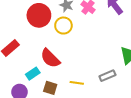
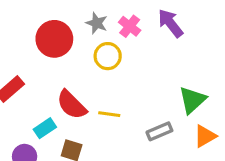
yellow circle: (63, 26) -> (108, 56), moved
yellow line: (77, 83) -> (109, 114), moved

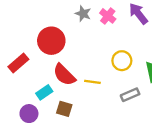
red circle: (54, 39) -> (51, 41), moved
yellow circle: (108, 56) -> (122, 61), moved

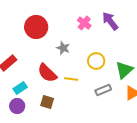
gray star: (83, 14) -> (63, 48), moved
red circle: (51, 41) -> (36, 27), moved
cyan rectangle: (44, 92) -> (20, 88), moved

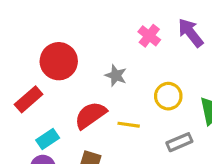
red circle: (36, 27) -> (59, 61), moved
red semicircle: (47, 73) -> (90, 115), turned 100

